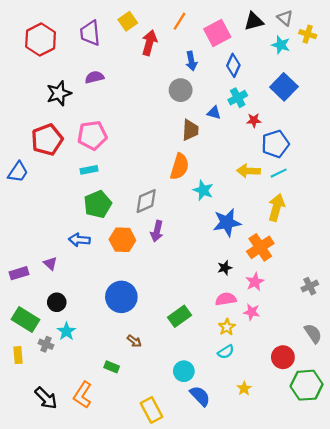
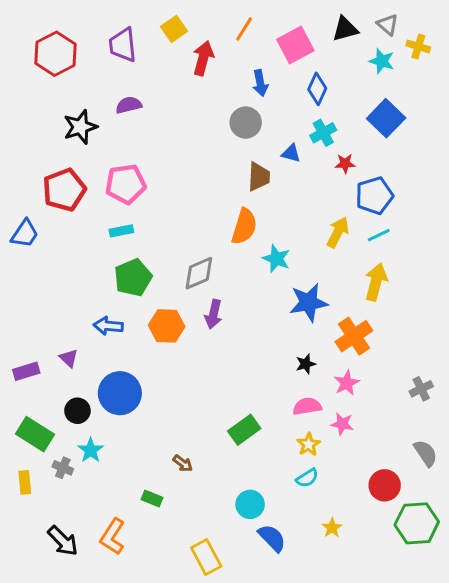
yellow arrow: (248, 171) -> (338, 232), turned 115
blue circle: (121, 297) -> (120, 393), moved

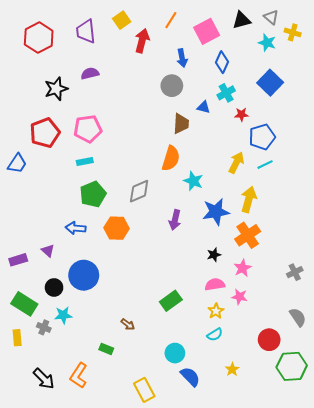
yellow arrow: (376, 282) -> (249, 199), moved
purple arrow: (213, 314) -> (175, 220), moved
cyan star: (91, 450) -> (63, 315), turned 30

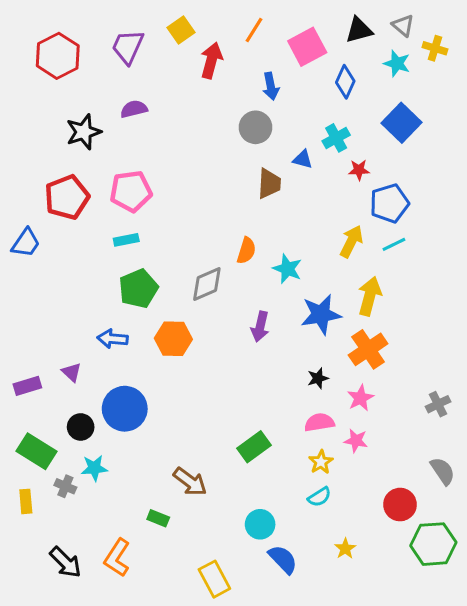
purple trapezoid: (86, 31) -> (128, 47), turned 30
blue diamond: (222, 62) -> (345, 82), moved
orange semicircle: (171, 158) -> (246, 251), moved, size x0.7
brown arrow: (128, 324) -> (190, 482), size x1.6

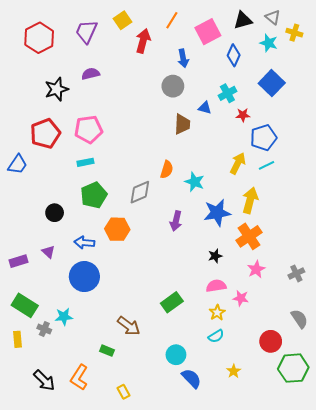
blue arrow: (113, 339) -> (84, 243), moved
pink star: (360, 398) -> (256, 269), moved
black circle: (81, 427) -> (55, 213), moved
yellow rectangle: (214, 579) -> (123, 392), moved, size x0.6

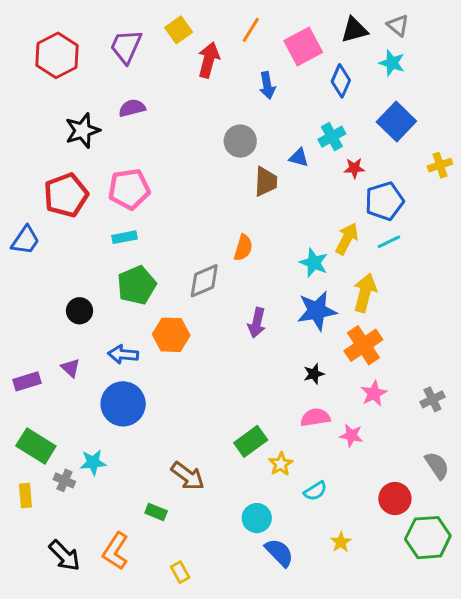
yellow cross: (294, 33) -> (440, 165), moved, turned -35
gray circle: (173, 86) -> (240, 141), moved
cyan star: (195, 182) -> (314, 263), moved
yellow star: (217, 313) -> (281, 464), moved

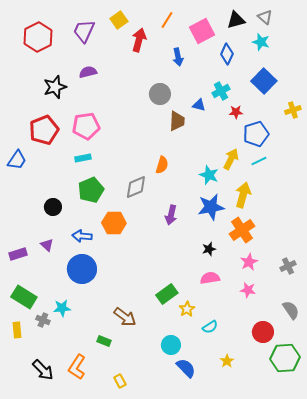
pink star: (351, 435) -> (248, 290), moved

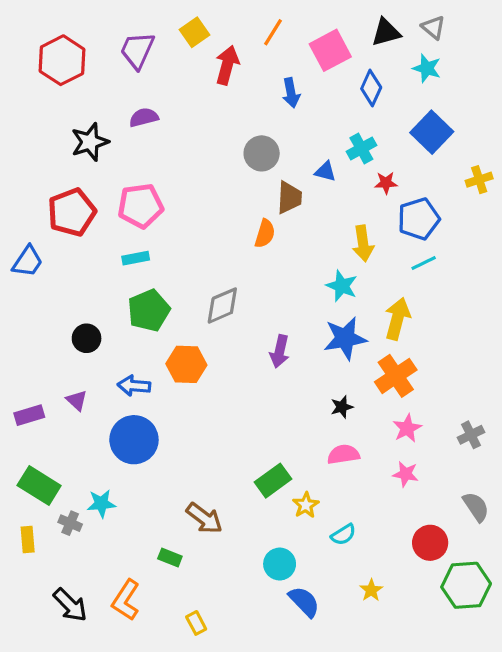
yellow arrow: (231, 159) -> (363, 243), moved, turned 145
orange semicircle: (162, 165) -> (265, 234), moved

